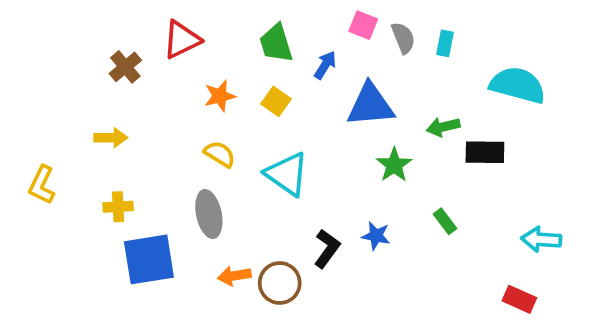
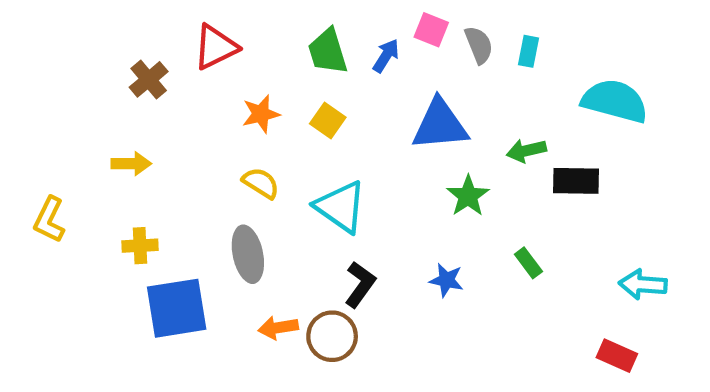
blue arrow: (325, 65) -> (386, 56), moved
black L-shape: (327, 249) -> (360, 284), moved

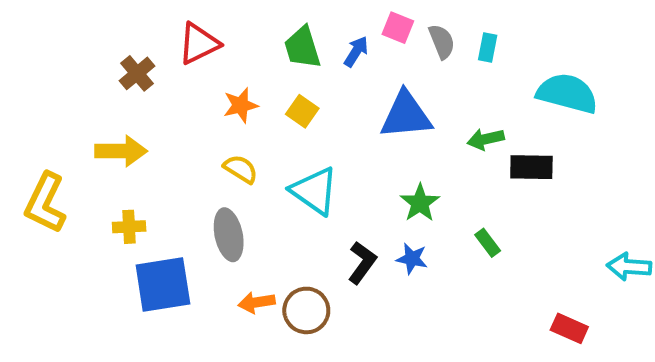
yellow arrow: (131, 164) -> (121, 151), size x1.4
green star: (468, 196) -> (420, 203), moved
yellow L-shape: (49, 220) -> (45, 203), size x1.4
black L-shape: (360, 284) -> (362, 263), moved
cyan arrow: (643, 284) -> (629, 267), moved

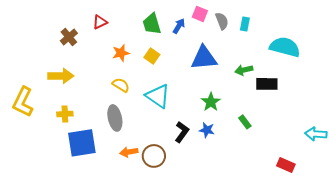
red triangle: (199, 44) -> (100, 22), size x0.7

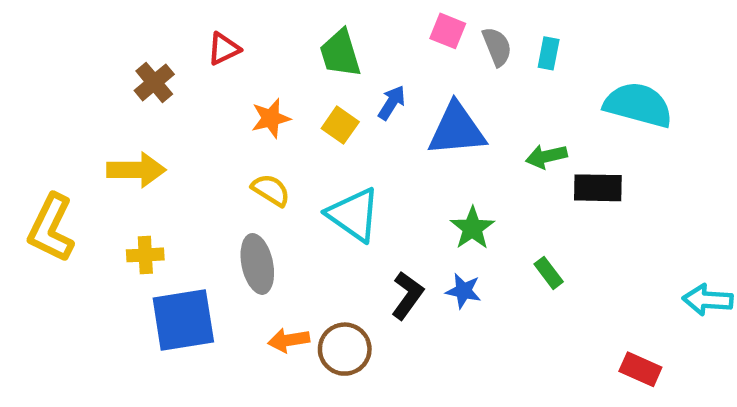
blue arrow: (179, 26) -> (392, 103), moved

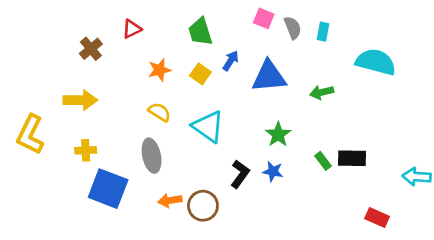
black rectangle: (598, 188) -> (352, 158), moved
blue square: (183, 320) -> (108, 189), turned 30

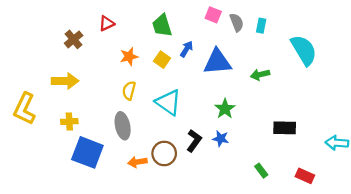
cyan semicircle: (376, 62) -> (304, 50), turned 44
yellow semicircle: (159, 112) -> (129, 91), turned -108
green rectangle: (323, 161) -> (261, 171), moved
brown circle: (203, 206) -> (164, 153), moved

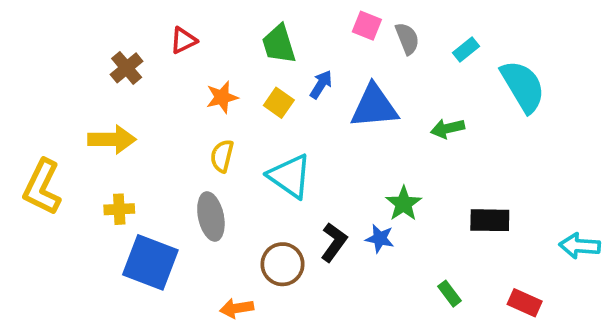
cyan rectangle: (261, 26) -> (466, 50), moved, turned 40
green star: (225, 109) -> (404, 204), moved
orange arrow: (138, 162) -> (237, 308), moved

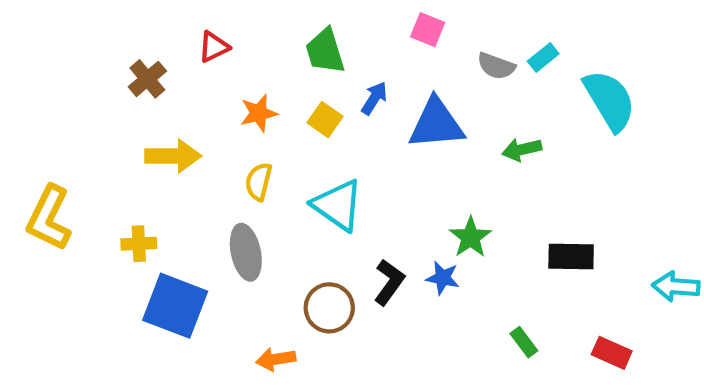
gray semicircle: (407, 39) -> (496, 66), moved, turned 132
yellow arrow: (112, 139) -> (173, 156), moved

